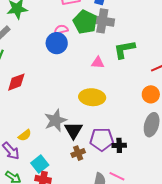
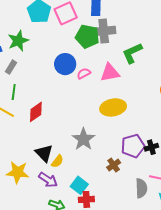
pink semicircle: (61, 30) -> (84, 73), moved
pink triangle: (98, 63) -> (110, 73), size x1.5
black triangle: (74, 130) -> (44, 153), moved

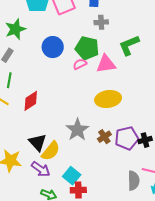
gray cross: (104, 31) -> (101, 22), size x0.6
green pentagon: (87, 36) -> (87, 48), moved
blue circle: (65, 64) -> (53, 47), moved
yellow semicircle: (57, 161) -> (51, 151), size x1.5
brown cross: (114, 165) -> (104, 137), moved

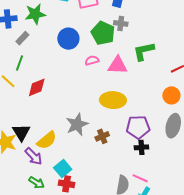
green pentagon: (87, 48) -> (103, 33), moved
purple pentagon: (127, 138) -> (138, 127), moved
black triangle: (38, 142) -> (21, 132), moved

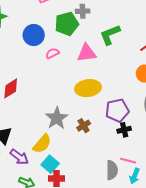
green pentagon: (103, 33) -> (67, 24), turned -30
pink semicircle: (92, 60) -> (52, 53), moved
yellow semicircle: (47, 140) -> (42, 144), moved

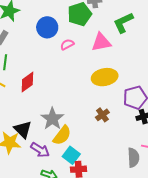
gray star: (57, 118) -> (52, 119), moved

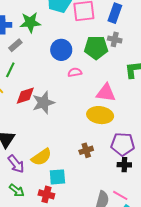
pink triangle: (101, 42) -> (106, 93), moved
gray star: (52, 119) -> (43, 103), moved
cyan square: (71, 155) -> (57, 177), moved, turned 30

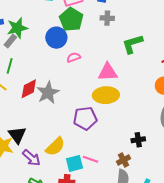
green star: (30, 22) -> (17, 28), moved
green pentagon: (96, 48) -> (71, 19), moved, turned -30
purple pentagon: (123, 144) -> (85, 118), moved
brown cross: (86, 150) -> (123, 160), moved
pink line: (120, 195) -> (90, 159), moved

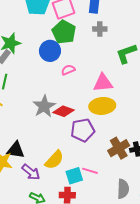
red diamond: (29, 89) -> (63, 111), moved, turned 50
black triangle: (17, 135) -> (16, 150), turned -42
brown cross: (123, 160) -> (119, 148), moved, size x1.5

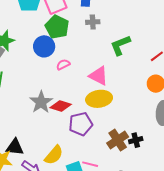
pink triangle: (103, 83) -> (99, 76), turned 35

